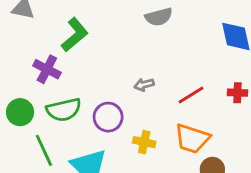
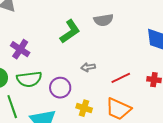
green L-shape: (75, 35) -> (70, 31), moved

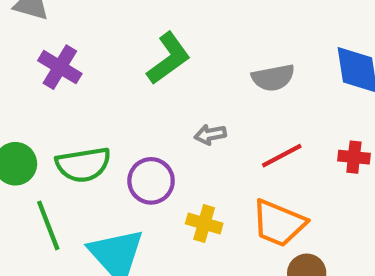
gray semicircle: (103, 20) -> (273, 78), moved
purple cross: (20, 49) -> (60, 67), moved

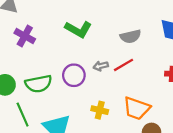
green L-shape: (168, 58) -> (78, 29), turned 68
red line: (282, 156) -> (123, 65), moved
purple circle: (151, 181) -> (74, 75), moved

